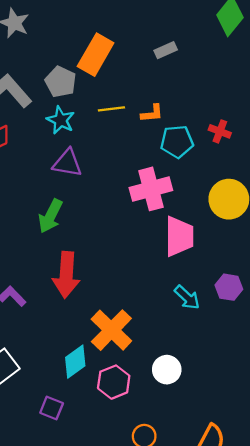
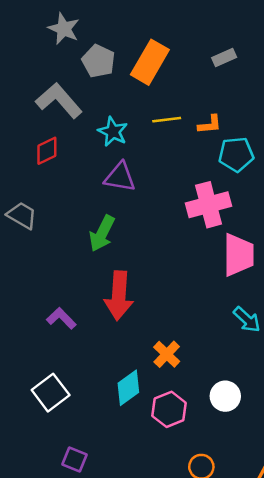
gray pentagon: (61, 82) -> (98, 61), moved
orange cross: (111, 330) -> (167, 354), size x0.6
purple square: (52, 408) -> (74, 460), moved

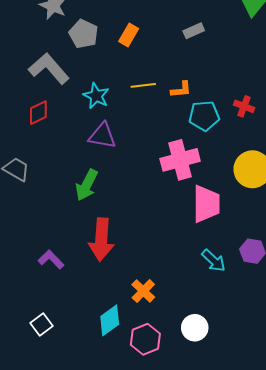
orange rectangle: (150, 62) -> (129, 35), size x0.6
white square: (51, 393) -> (42, 325), size x0.7

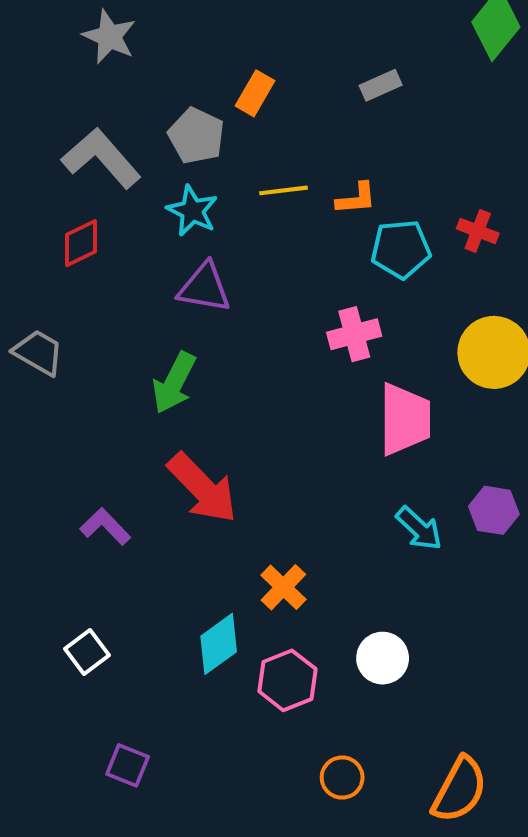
gray pentagon: (83, 34) -> (196, 136), moved
pink cross: (180, 160) -> (354, 334), size x0.7
red arrow: (101, 240) -> (202, 488), turned -48

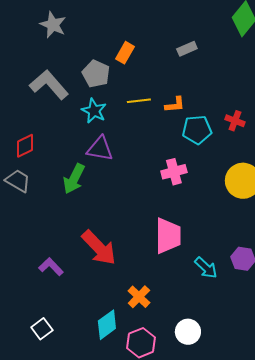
red diamond: (81, 243) -> (25, 146), moved
green arrow: (174, 383) -> (74, 179), moved
pink trapezoid: (405, 419) -> (168, 236), moved

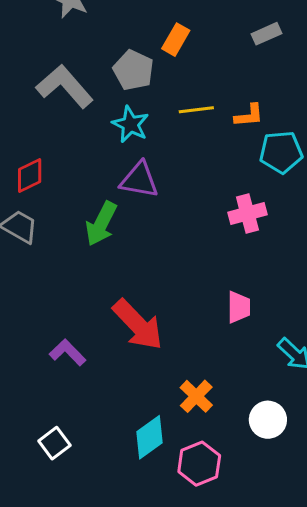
pink trapezoid: (168, 236) -> (239, 307), size x0.6
white circle: (188, 332) -> (268, 420), moved

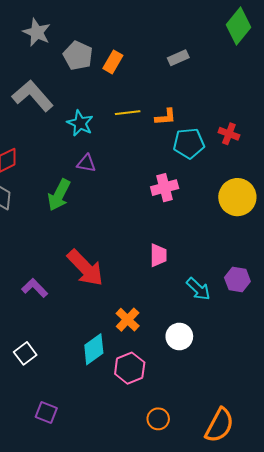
gray pentagon: (133, 70) -> (78, 56), moved
purple triangle: (139, 180) -> (86, 163), size x0.7

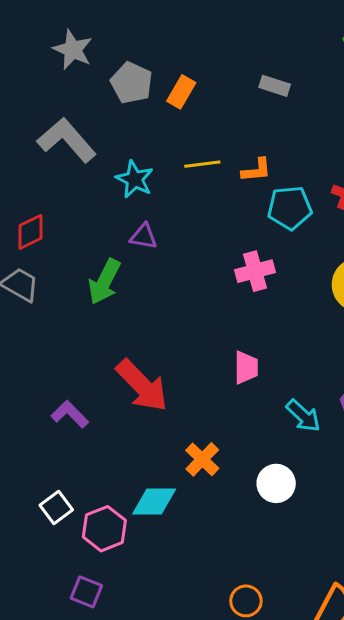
gray rectangle: (178, 58) -> (275, 86), turned 42
cyan diamond: (94, 349) -> (154, 502), turned 36
pink hexagon: (130, 368) -> (104, 529), moved

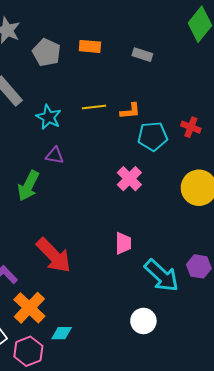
orange rectangle: (181, 92) -> (90, 46), moved, turned 65
pink cross: (255, 271) -> (129, 179), turned -30
cyan arrow: (303, 416) -> (162, 276), size x1.5
orange cross: (202, 459) -> (29, 308), moved, size x1.4
cyan diamond: (154, 502) -> (62, 333), size x0.7

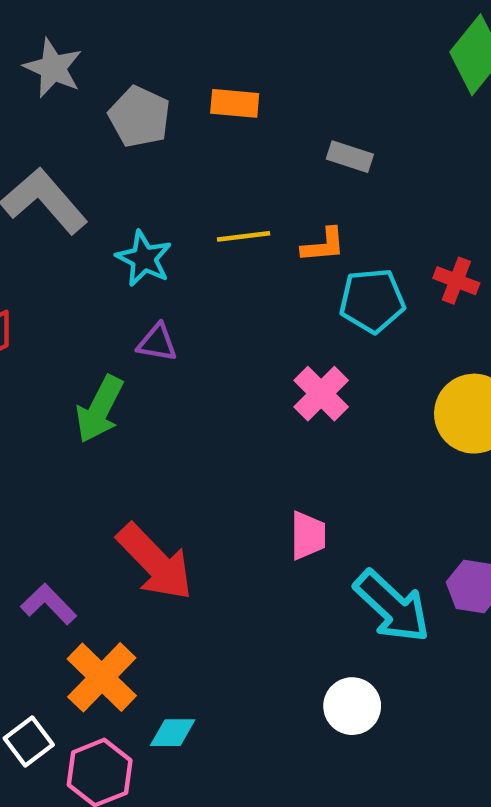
gray rectangle: (142, 55) -> (350, 157), moved

